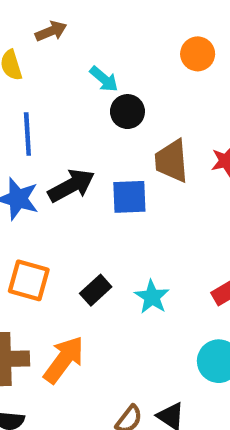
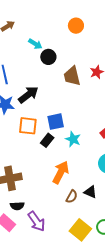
blue square: (129, 197) -> (56, 122), moved
orange square: (29, 280) -> (28, 126), moved
orange arrow: (64, 360) -> (61, 172), moved

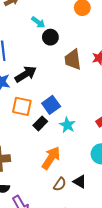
blue square: (56, 122) -> (51, 105), turned -30

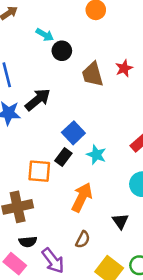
orange square: (22, 106) -> (39, 171), moved
black triangle: (80, 182) -> (120, 221), turned 32
brown semicircle: (60, 184) -> (83, 239), moved

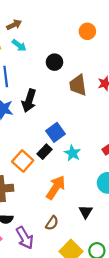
cyan arrow: (45, 35) -> (19, 45), moved
black arrow: (38, 100) -> (29, 101), turned 140
orange square: (39, 171) -> (23, 161), turned 30

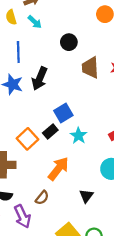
brown semicircle: (52, 223) -> (42, 198), moved

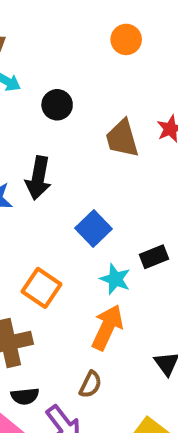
black circle: (69, 42) -> (57, 105), moved
black rectangle: (50, 131) -> (154, 257), moved, turned 32
cyan star: (79, 136) -> (115, 279), moved

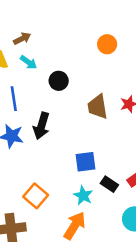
blue square: (94, 228) -> (85, 162), moved, turned 30
black rectangle: (154, 257) -> (109, 184), turned 49

